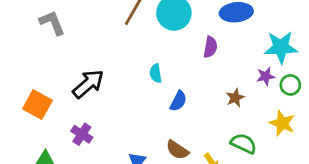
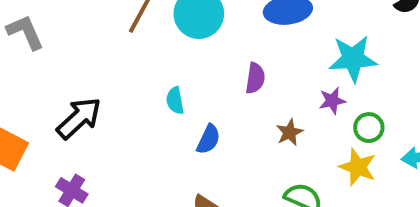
purple semicircle: (210, 47) -> (255, 78), moved
green circle: (290, 85) -> (369, 128), moved

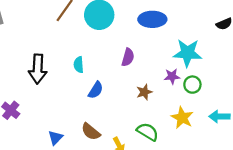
black arrow: (79, 118) -> (38, 69), moved, turned 128
green circle: (369, 128) -> (192, 85), moved

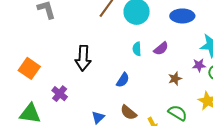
purple semicircle: (128, 57) -> (161, 49), turned 35
cyan semicircle: (79, 65) -> (137, 49), moved
blue semicircle: (96, 90) -> (123, 80), moved

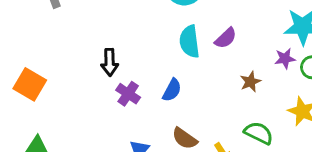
cyan semicircle: (137, 49) -> (189, 42), size x1.5
black arrow: (83, 58) -> (110, 62), size x0.7
purple cross: (60, 94) -> (128, 94), moved

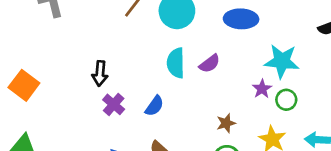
purple star: (285, 59) -> (262, 89), turned -30
brown star: (250, 82) -> (226, 123), moved

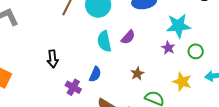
green circle: (286, 100) -> (196, 51), moved
purple cross: (114, 104) -> (73, 87), moved
brown star: (226, 123) -> (137, 74), moved

